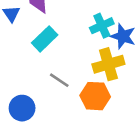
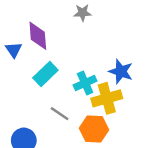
cyan cross: (102, 26) -> (85, 83), moved

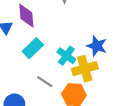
cyan cross: (85, 83) -> (66, 56), turned -30

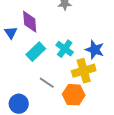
cyan cross: (66, 56) -> (65, 49), moved

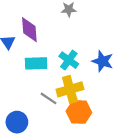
cyan rectangle: (36, 52) -> (36, 63), turned 42
yellow cross: (84, 71) -> (70, 89), moved

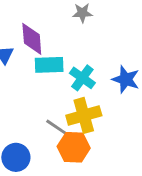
cyan rectangle: (36, 63) -> (49, 65), moved
orange hexagon: (79, 112) -> (74, 147), moved

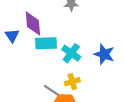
yellow cross: (84, 115) -> (72, 82), size x0.6

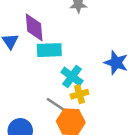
cyan cross: (71, 53) -> (72, 77), moved

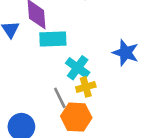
gray line: (56, 104) -> (60, 98), turned 30

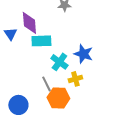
blue star: (126, 53) -> (83, 54), moved
yellow cross: (86, 87) -> (75, 79), moved

